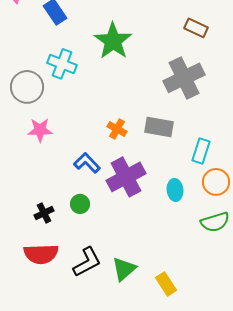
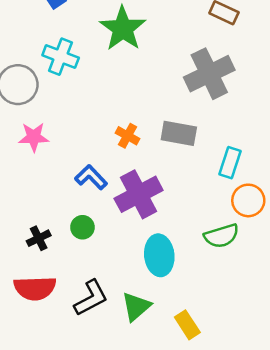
cyan ellipse: (175, 190) -> (159, 255), moved, size x1.5
green semicircle: (215, 222) -> (221, 236), moved

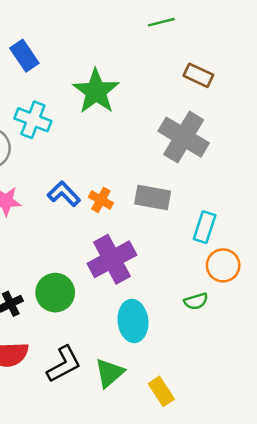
gray cross: (209, 74) -> (184, 137), turned -33
blue L-shape: (91, 177) -> (64, 194), moved
green circle: (82, 227) -> (55, 293), size x1.6
green semicircle: (221, 236) -> (196, 301), size x0.7

